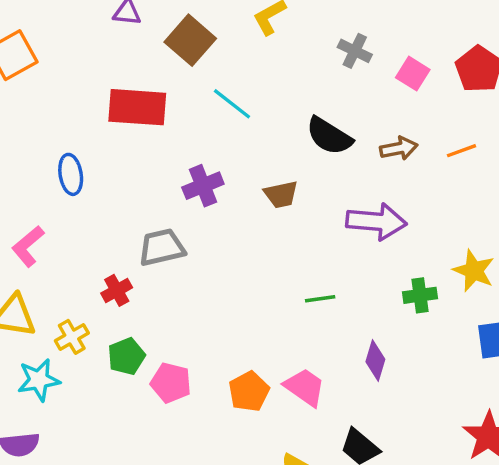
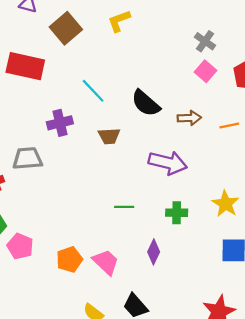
gray cross: (355, 51) -> (205, 41), moved
cyan line: (232, 104) -> (93, 91), moved
green cross: (420, 295) -> (177, 213), moved

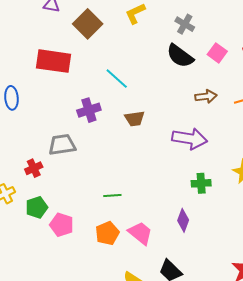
gray cross: (205, 41) -> (185, 24), moved
black semicircle: (146, 103) -> (180, 56), moved
green line: (124, 207) -> (112, 195), moved

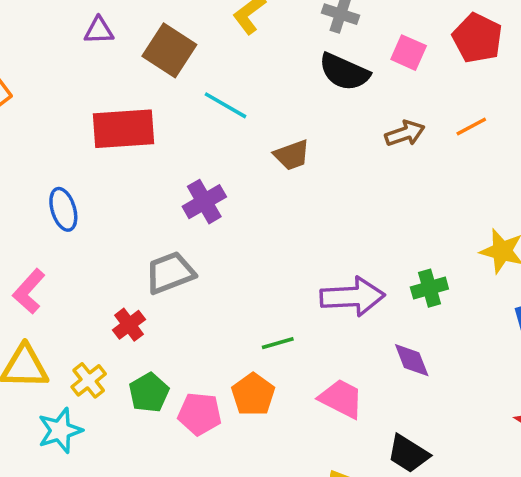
cyan line: (117, 79) -> (226, 105), moved
brown trapezoid: (135, 119) -> (292, 155), moved
purple arrow: (190, 139) -> (352, 297), moved
purple diamond: (183, 220) -> (412, 360), turned -30
orange pentagon: (107, 233) -> (253, 394), moved

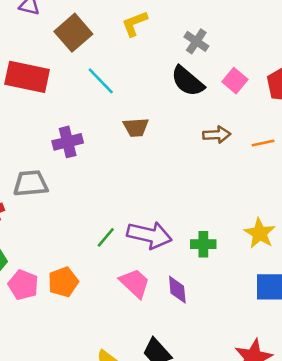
green line: (278, 343) -> (106, 237), moved, turned -50
pink trapezoid: (341, 399) -> (135, 283), moved

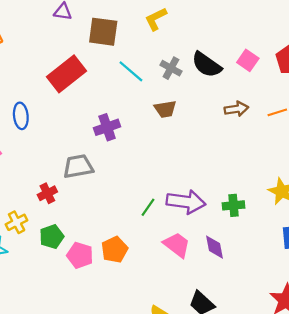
brown square: (73, 33) -> (103, 32), turned -36
gray cross: (196, 41) -> (171, 68), moved
red rectangle: (27, 77) -> (66, 74), turned -45

